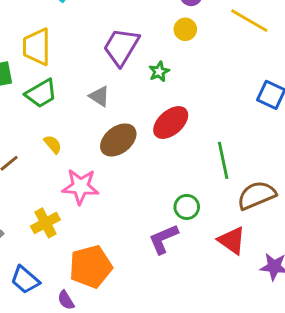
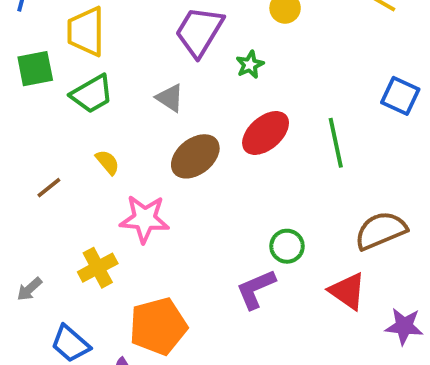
green line: (223, 160) -> (336, 143), moved

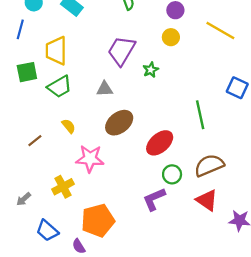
gray triangle: (170, 98) -> (105, 89), turned -36
red ellipse: (266, 133) -> (160, 143), moved
brown semicircle: (381, 231) -> (209, 165), moved

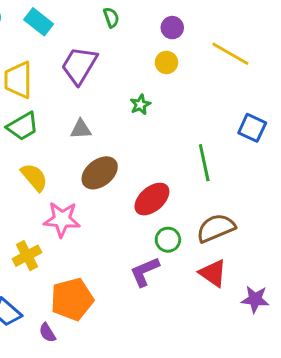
purple trapezoid: (121, 51) -> (79, 65), moved
yellow semicircle: (69, 126) -> (34, 177), size x1.5

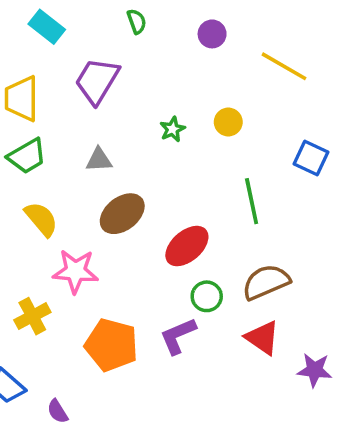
yellow circle: (166, 62) -> (228, 122), moved
orange pentagon: (72, 299) -> (111, 345), moved, turned 30

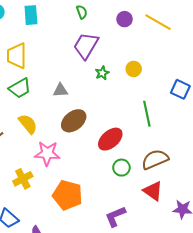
cyan rectangle: (47, 27) -> (31, 15), turned 48
yellow line: (284, 66) -> (158, 22), moved
purple trapezoid: (97, 81) -> (86, 46), moved
purple L-shape: (178, 336) -> (115, 216), moved

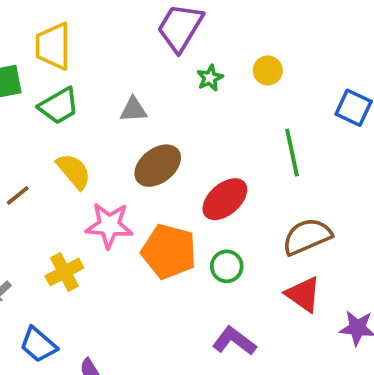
green circle: (121, 168) -> (227, 266), moved
orange pentagon: (68, 195) -> (169, 251), moved
purple L-shape: (115, 216) -> (234, 341), turned 60

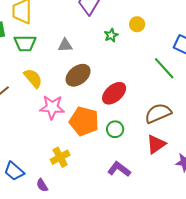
green star: (210, 78) -> (111, 35), moved
green trapezoid: (59, 106) -> (25, 43), turned 30
green line: (292, 153) -> (164, 68), moved, turned -30
yellow cross: (64, 272) -> (60, 157), moved
red triangle: (303, 294) -> (156, 144), turned 50

